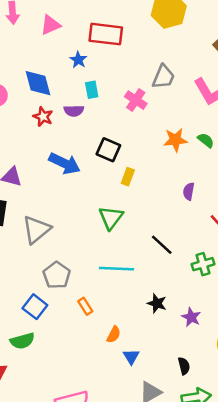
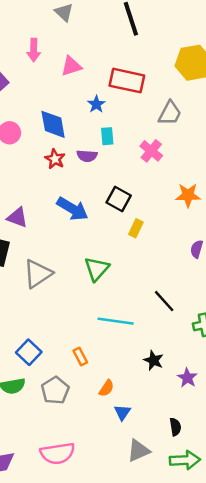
gray trapezoid: (163, 77) -> (170, 113), moved
green triangle: (111, 218) -> (97, 269), moved
gray pentagon: (57, 275) -> (55, 390), moved

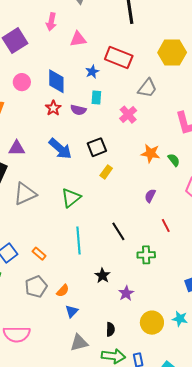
black square: (119, 199) -> (97, 147), turned 30
purple triangle: (17, 217) -> (17, 148), turned -30
cyan line: (116, 321) -> (79, 240), turned 68
orange rectangle: (80, 357) -> (39, 254), moved, turned -32
gray pentagon: (55, 390) -> (36, 287), moved

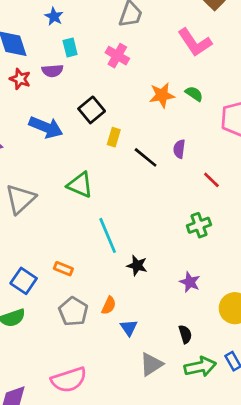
green triangle: (71, 198) -> (80, 185), turned -40
black line: (118, 231) -> (146, 157), moved
black star: (103, 276) -> (137, 265), moved

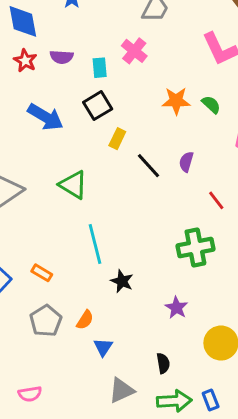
cyan rectangle: (70, 47) -> (100, 68), moved
green cross: (199, 225) -> (195, 248), size x1.4
pink semicircle: (69, 380) -> (30, 394), size x0.6

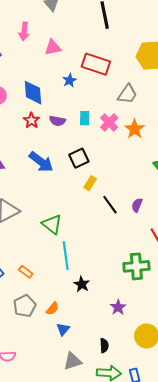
cyan rectangle: (100, 68) -> (85, 118), moved
orange star: (176, 101) -> (135, 129), moved, turned 30
green triangle: (73, 185) -> (52, 224), moved

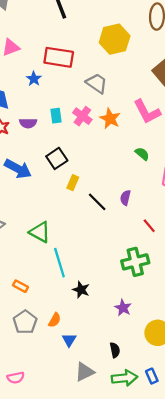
gray trapezoid: (127, 94) -> (97, 83), turned -80

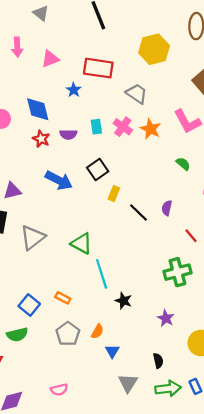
gray triangle: (84, 372) -> (128, 383), turned -30

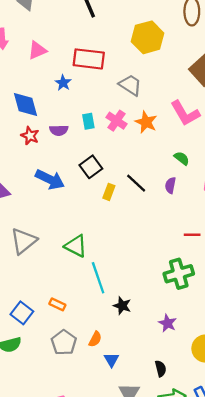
purple semicircle: (167, 208) -> (170, 185), moved
black line: (139, 212) -> (136, 183), moved
red line: (191, 236) -> (192, 235), turned -48

